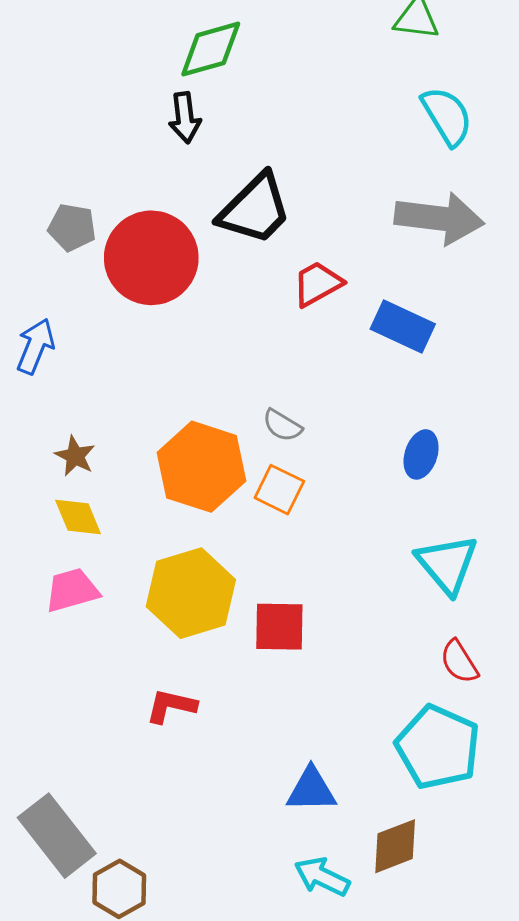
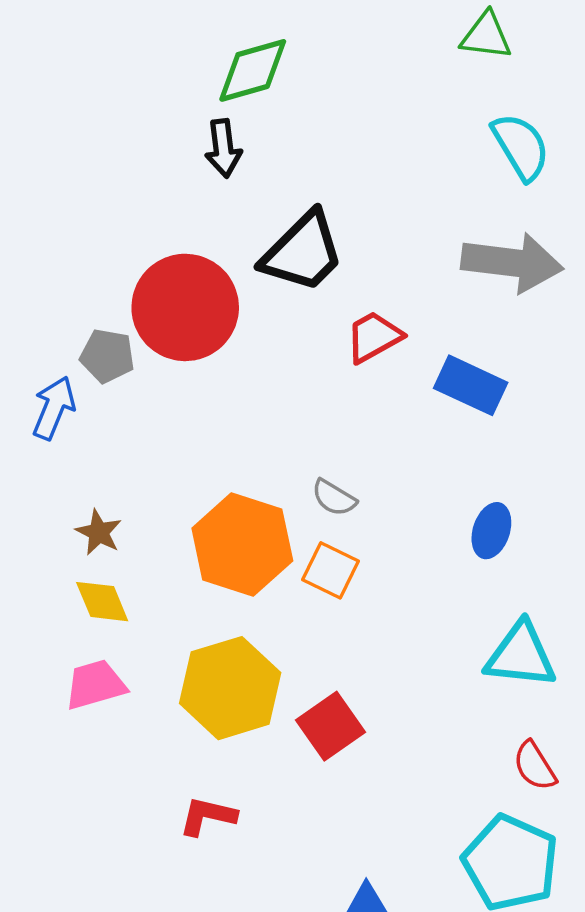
gray pentagon: (72, 227) -> (107, 356), moved
cyan triangle: (447, 564) -> (521, 655), turned -44
red square: (279, 627) -> (331, 726), turned -36

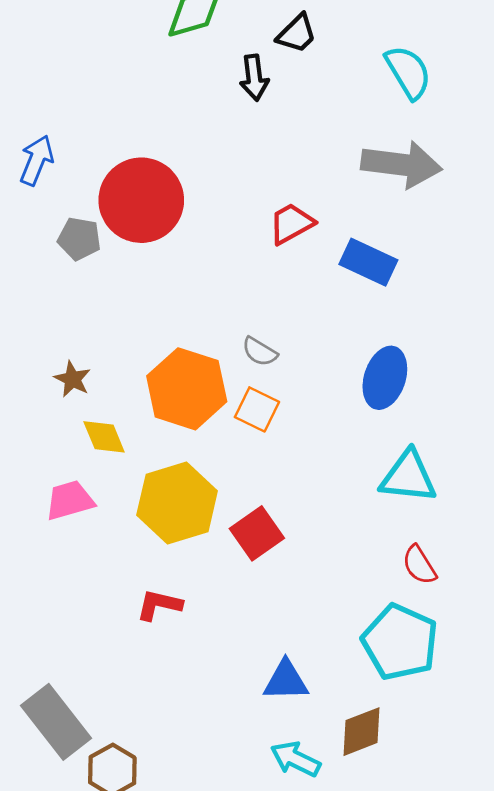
black arrow: (223, 148) -> (254, 78), moved
black trapezoid: (303, 252) -> (297, 34), moved, size x0.6
blue arrow: (54, 408) -> (37, 160), moved
blue ellipse: (491, 531) -> (385, 378), size x1.4
yellow diamond: (102, 602) -> (104, 437), moved

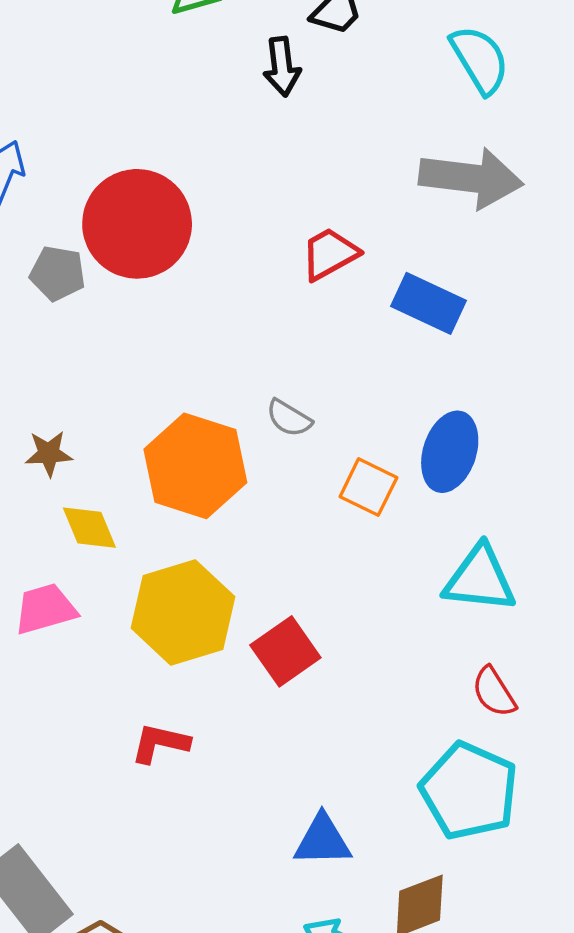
brown star: (72, 379) -> (49, 453), turned -30
orange square: (257, 409) -> (368, 487), moved

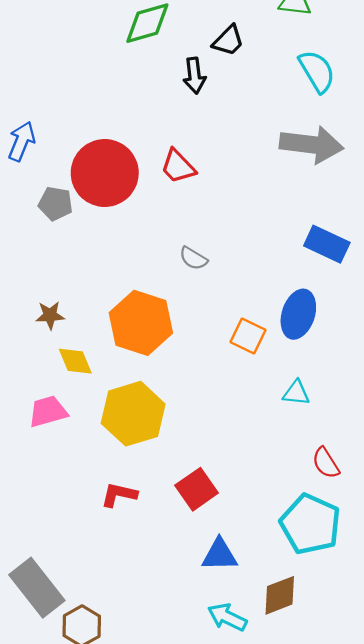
red trapezoid: (330, 254) -> (178, 166), moved, turned -105
blue rectangle: (429, 303) -> (327, 244), moved
gray semicircle: (289, 418) -> (193, 258), moved
cyan triangle: (480, 579) -> (296, 393), moved, size x0.6
red square: (285, 651) -> (197, 489), moved

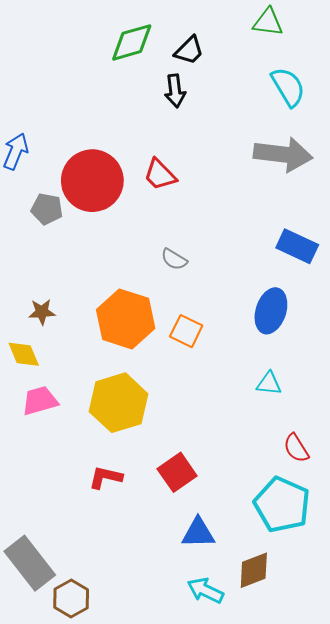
black trapezoid: (228, 41) -> (189, 50), moved
orange square: (248, 336) -> (186, 331), moved
yellow diamond: (75, 361) -> (24, 354), moved

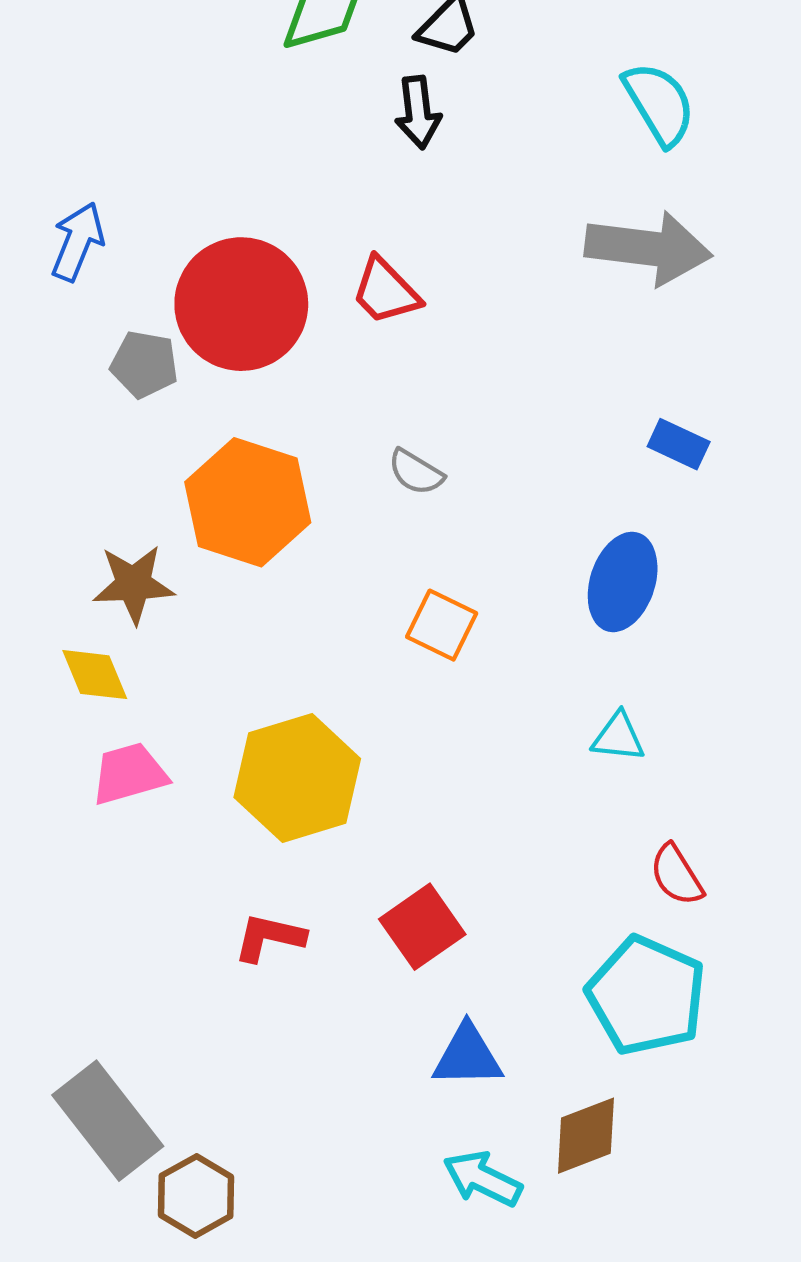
blue rectangle: (297, 246) -> (679, 444), size x0.7
brown star: (42, 312) -> (134, 584), size x1.4
orange hexagon: (126, 319) -> (248, 502), moved

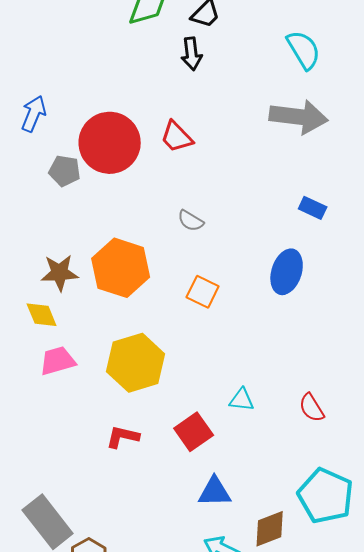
orange hexagon: (248, 502) -> (121, 268), moved
cyan triangle: (618, 737) -> (242, 400), moved
cyan pentagon: (646, 996) -> (326, 496), moved

